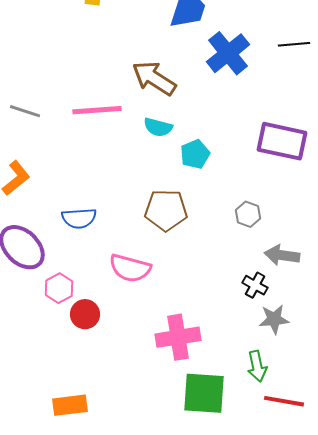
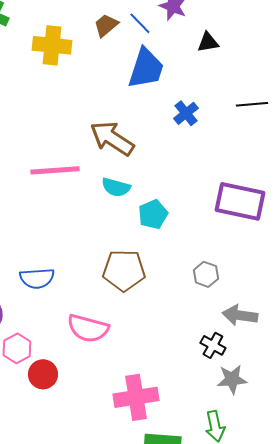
blue cross: (228, 53) -> (186, 113), size x0.6

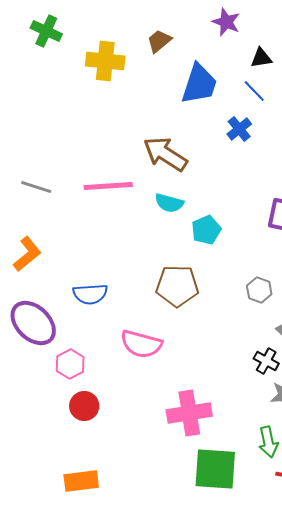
blue line: (140, 23) -> (254, 91), moved
red circle: (43, 374) -> (84, 406), moved

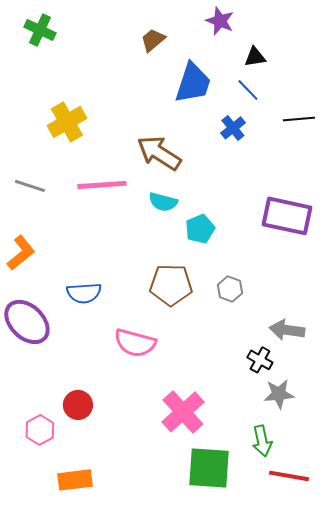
yellow cross: (105, 61) -> (67, 122), moved, turned -36
gray hexagon: (259, 290) -> (230, 289), moved
pink hexagon: (70, 364) -> (40, 430), moved
pink cross: (189, 413) -> (183, 412), turned -33

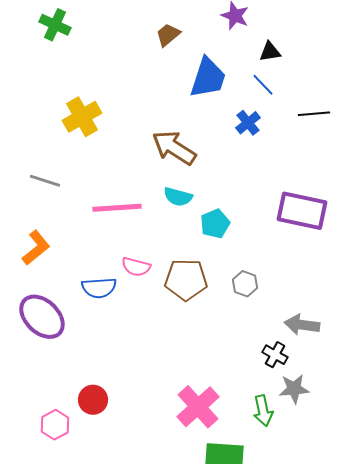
pink line: (102, 185) -> (117, 208), moved
pink semicircle: (135, 343) -> (136, 267), moved, size x0.7
green arrow: (262, 441) -> (263, 411), moved

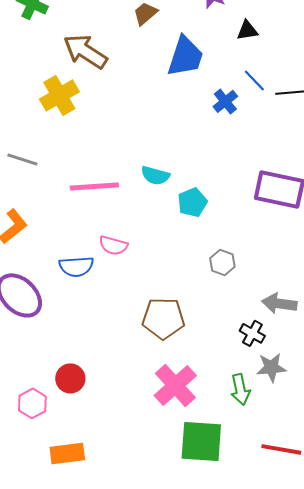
blue line: (263, 85) -> (254, 80), moved
brown arrow: (174, 148) -> (85, 51), moved
brown pentagon: (186, 280) -> (163, 318), moved

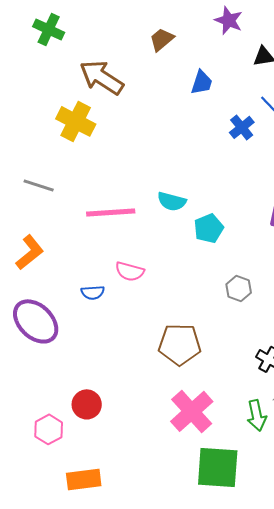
blue trapezoid: (185, 56) -> (202, 82), size x0.6
yellow cross: (59, 95) -> (76, 121), turned -33
blue semicircle: (76, 266) -> (93, 292), size x0.7

